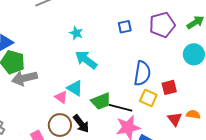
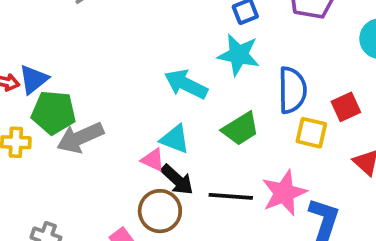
cyan star: (76, 33) -> (239, 55), moved, size x1.6
green trapezoid: (101, 101) -> (241, 129), moved
black line: (120, 108) -> (231, 196), moved
black arrow: (81, 124) -> (177, 180), moved

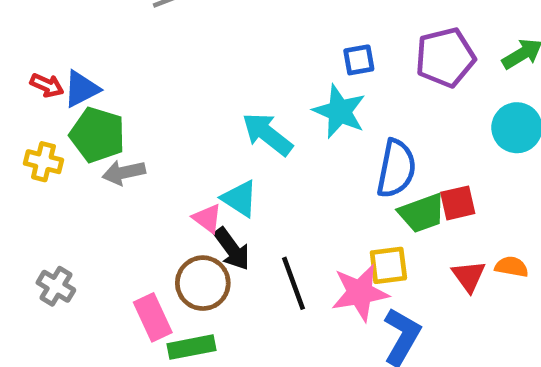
green trapezoid: (241, 129) -> (422, 213), moved
yellow square: (311, 133) -> (388, 265), moved, turned -32
gray arrow: (80, 138) -> (124, 172), size x0.7
black line: (231, 196) -> (293, 283), turned 54

